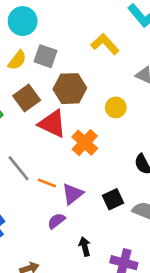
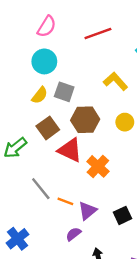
yellow circle: (116, 107) -> (125, 122), moved

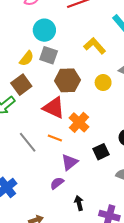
cyan circle: (44, 61) -> (44, 30), moved
brown square: (48, 128) -> (21, 85), moved
orange line: (65, 201) -> (55, 138), moved
black square: (122, 215) -> (101, 152), moved

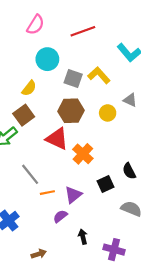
gray square: (49, 55) -> (73, 79), moved
orange line: (55, 138) -> (47, 193), moved, turned -32

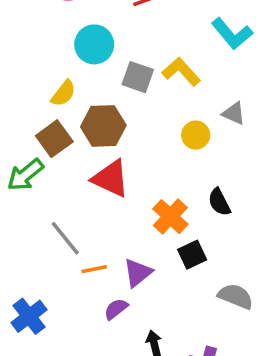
brown hexagon: (71, 111) -> (103, 126), moved
orange cross: (83, 154) -> (170, 217), moved
black semicircle: (129, 171) -> (219, 202), moved

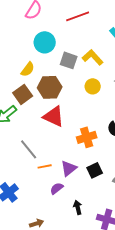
yellow circle: (196, 135) -> (93, 86), moved
orange cross: (170, 217) -> (87, 137), turned 30
black square: (192, 255) -> (95, 170), moved

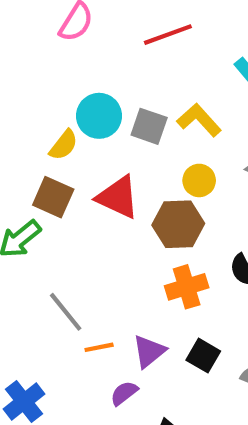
cyan circle: (45, 42) -> (99, 116), moved
brown hexagon: (50, 87) -> (178, 224), moved
brown square: (23, 94) -> (53, 197), turned -30
red triangle: (54, 116) -> (118, 197), moved
black square: (95, 170) -> (203, 356), turned -35

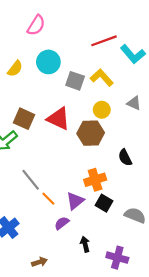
red line: (168, 35) -> (104, 41), moved
cyan circle: (99, 116) -> (48, 62), moved
yellow semicircle: (64, 145) -> (15, 69), moved
orange cross: (187, 287) -> (95, 180), moved
orange line: (99, 347) -> (48, 199), turned 56

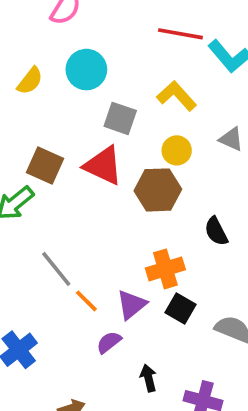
red line: (104, 41) -> (180, 34), turned 30
gray square: (75, 81) -> (120, 118), moved

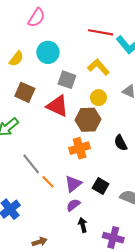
brown square: (45, 165) -> (25, 92), moved
orange cross: (165, 269) -> (80, 148), moved
purple semicircle: (109, 342) -> (73, 205), moved

